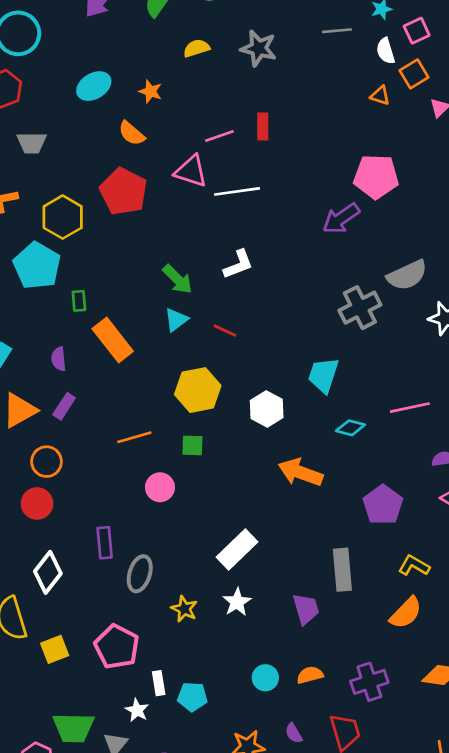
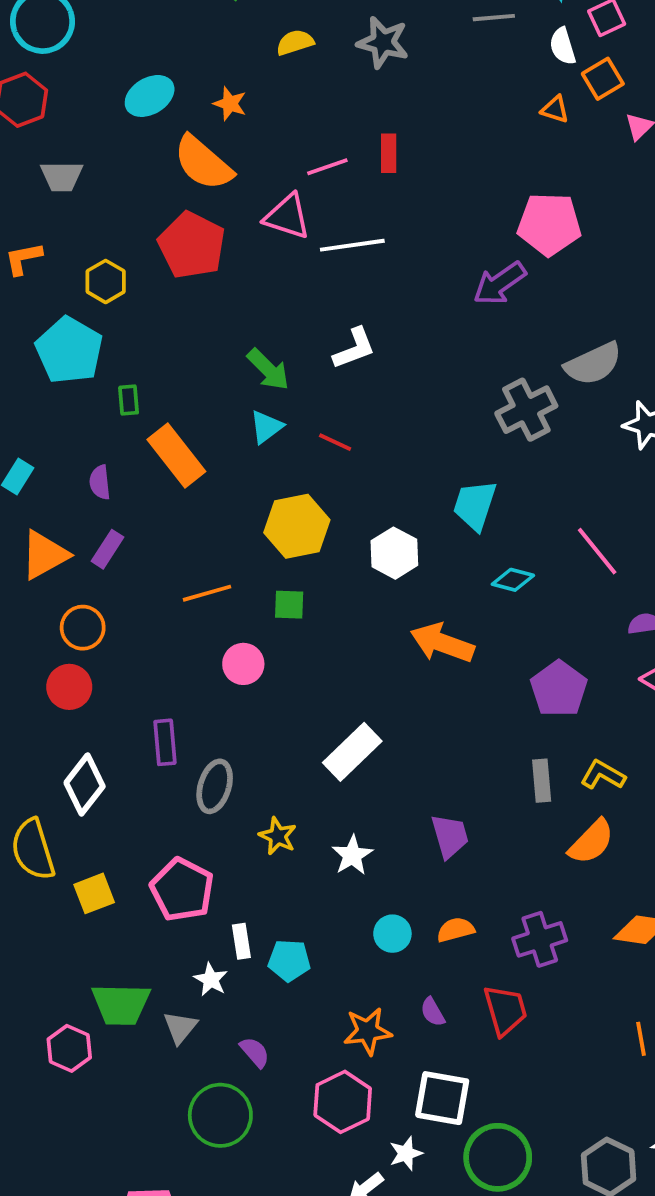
orange semicircle: (132, 133) -> (203, 163), size x1.6
yellow hexagon: (63, 217) -> (106, 281), size x0.7
pink line: (410, 408) -> (597, 551), turned 63
gray rectangle: (342, 570) -> (542, 781), moved, size x0.7
white star: (237, 602) -> (352, 855), moved

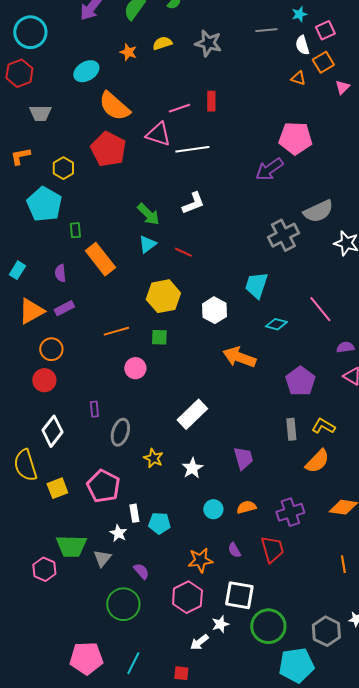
orange star: (230, 104) -> (128, 52), moved
purple rectangle: (108, 549) -> (64, 308), turned 30
purple rectangle: (165, 742) -> (94, 409), size x0.7

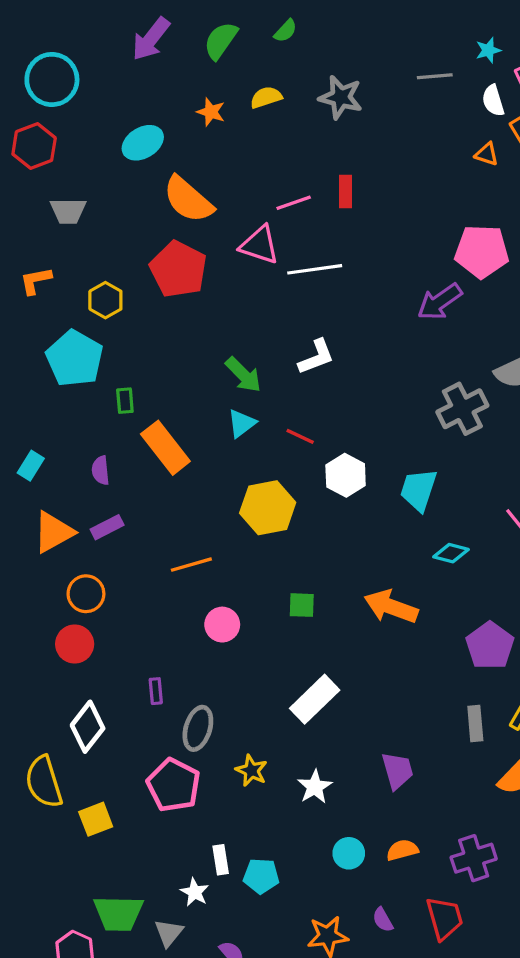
white hexagon: (214, 310) -> (346, 475), moved
green square: (159, 337) -> (302, 605), moved
pink pentagon: (103, 486) -> (174, 785), moved

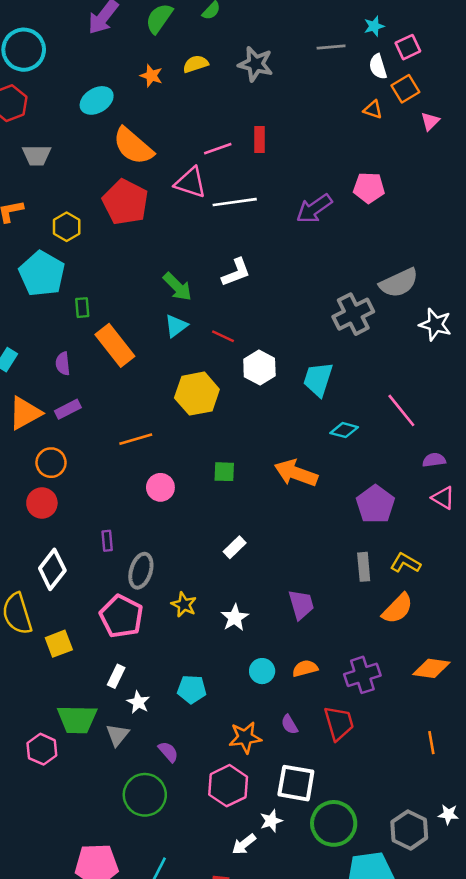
pink pentagon: (482, 251) -> (369, 188), size x0.7
purple arrow: (440, 302) -> (314, 209), moved
white rectangle: (315, 699) -> (235, 547), size x0.6
white rectangle: (221, 860) -> (116, 676), moved, turned 35

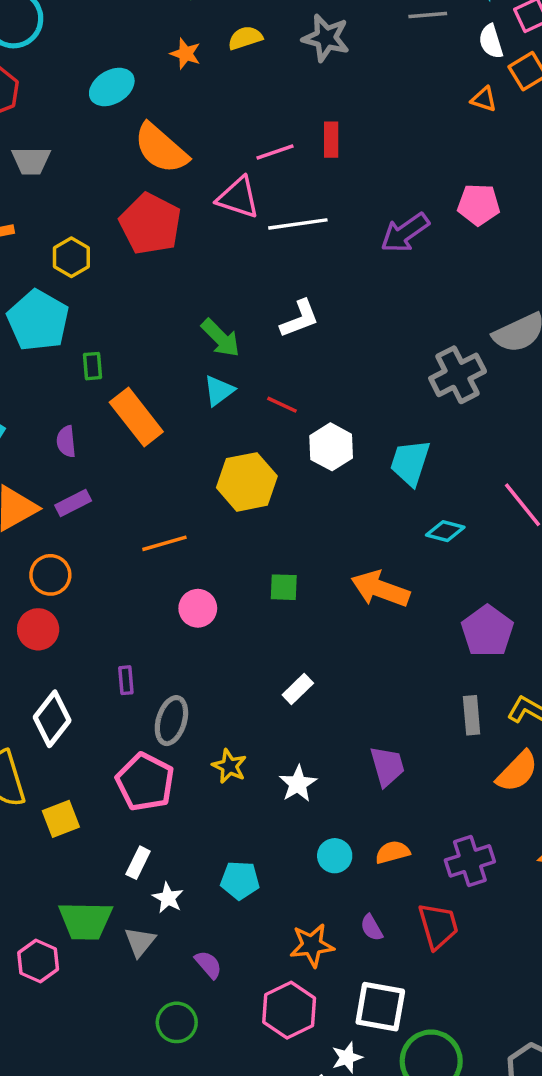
green circle: (145, 795) -> (177, 1022), size x0.7

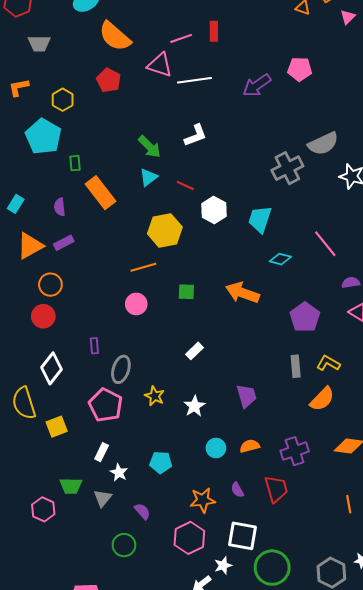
red pentagon: (150, 224) -> (109, 80), size x0.7
orange line: (164, 543) -> (143, 267), moved
green trapezoid: (85, 921) -> (71, 486), size x0.7

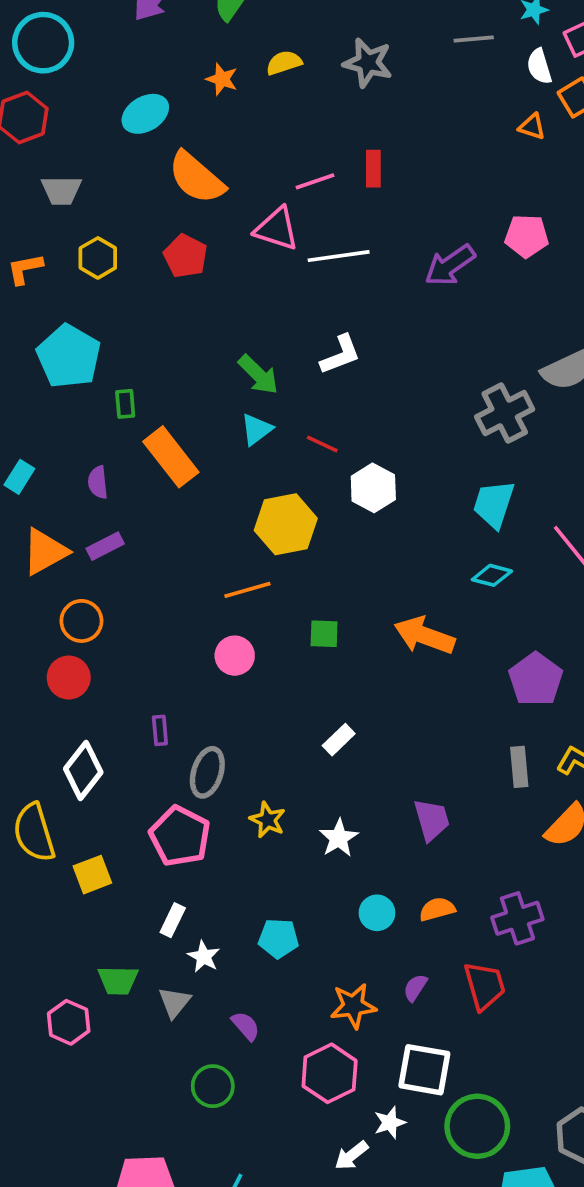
yellow hexagon: (63, 100) -> (98, 258), moved
cyan trapezoid: (260, 219) -> (494, 504), moved
purple semicircle: (237, 490) -> (415, 988), turned 63

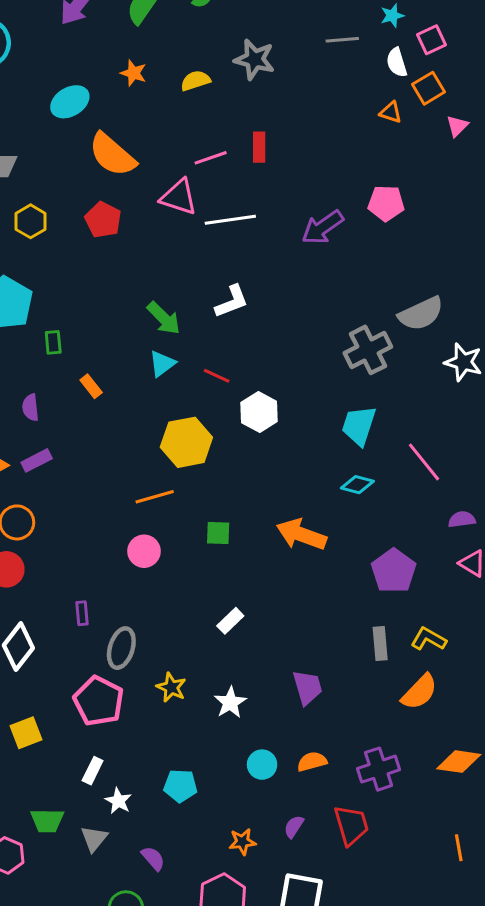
yellow semicircle: (284, 63) -> (195, 81), moved
orange rectangle: (171, 457) -> (91, 386), size x0.5
orange star: (353, 1006) -> (242, 842), size x0.7

